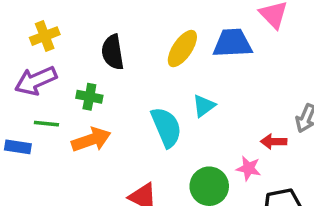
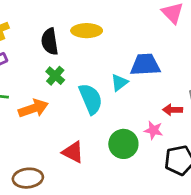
blue trapezoid: (232, 43) -> (145, 65), moved
yellow ellipse: (182, 49) -> (87, 31), moved, turned 56
green cross: (89, 97) -> (55, 76), moved, turned 30

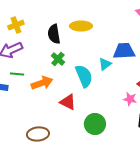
green circle: (123, 144) -> (95, 124), moved
red triangle: (73, 152) -> (68, 102), moved

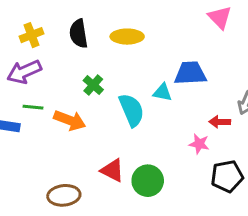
black semicircle: (54, 34) -> (79, 34), moved
cyan triangle: (105, 64) -> (162, 92), turned 48
orange arrow: (42, 83) -> (70, 120), turned 40
red triangle: (68, 102) -> (112, 170), moved

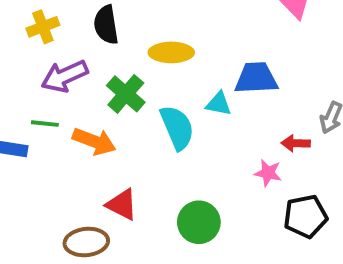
yellow ellipse: (127, 37) -> (171, 52), moved
purple arrow: (24, 72) -> (65, 76), moved
green cross: (93, 85) -> (126, 94), size x1.4
red triangle: (112, 170) -> (122, 204), moved

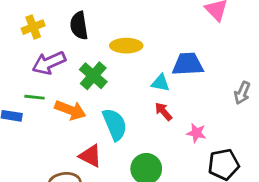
cyan semicircle: (177, 127) -> (115, 124), moved
red arrow: (296, 143) -> (163, 111), moved, turned 48

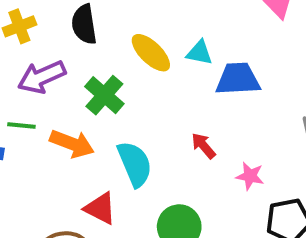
yellow ellipse: (126, 46) -> (151, 53), turned 44
cyan triangle: (161, 83) -> (199, 53), moved

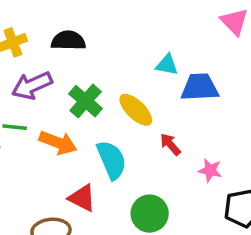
black semicircle: (84, 24) -> (68, 41), turned 100
yellow ellipse: (151, 53) -> (136, 110), moved

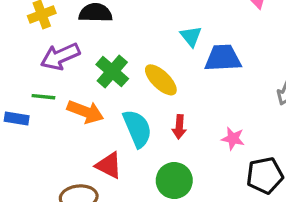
cyan triangle: (167, 65) -> (191, 36), turned 40
red arrow: (170, 144) -> (179, 127), moved, turned -135

